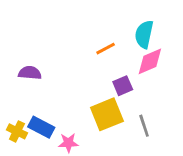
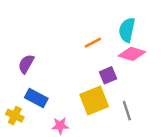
pink diamond: (150, 61) -> (132, 54), turned 40
purple semicircle: (30, 73) -> (26, 64), turned -66
blue rectangle: (41, 127) -> (36, 98), moved

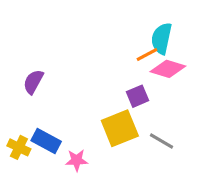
orange line: (93, 43) -> (147, 54), moved
blue rectangle: (36, 98) -> (46, 141), moved
gray line: (127, 111) -> (161, 141), turned -42

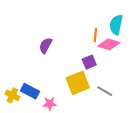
cyan semicircle: (161, 38) -> (116, 25), moved
orange line: (147, 54) -> (95, 35), turned -56
purple semicircle: (33, 82) -> (46, 45), moved

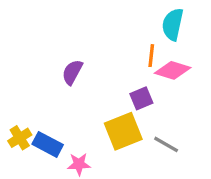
cyan semicircle: (116, 25) -> (173, 24), moved
yellow cross: (12, 95) -> (20, 138), moved, turned 32

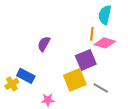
purple square: (141, 98) -> (86, 60), size x1.5
blue rectangle: (48, 144) -> (26, 76), moved

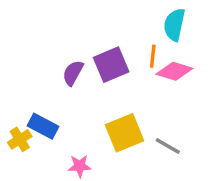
purple square: (86, 60) -> (111, 65), moved

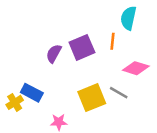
pink diamond: (174, 71) -> (136, 68), moved
gray line: (168, 146) -> (119, 93), moved

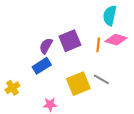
orange line: (113, 41) -> (98, 45), moved
pink diamond: (136, 68) -> (116, 40), moved
blue rectangle: (32, 93) -> (42, 66), moved, turned -60

